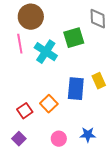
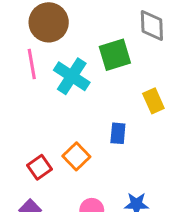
yellow rectangle: (99, 81) -> (153, 101), moved
blue rectangle: (76, 89) -> (118, 133), size x0.6

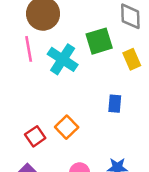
yellow rectangle: (153, 101) -> (132, 59), moved
blue rectangle: (118, 133) -> (115, 104), moved

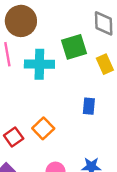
cyan cross: (63, 59) -> (39, 64), turned -32

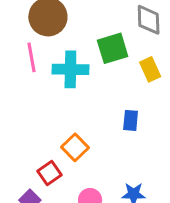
red square: (14, 137) -> (49, 173), moved

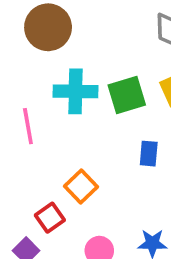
green square: (113, 48) -> (127, 95), moved
pink line: (31, 57) -> (28, 126), moved

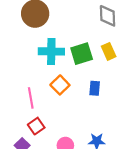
pink line: (28, 126) -> (31, 98), moved
orange square: (81, 187) -> (60, 85), moved

